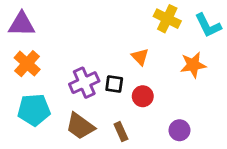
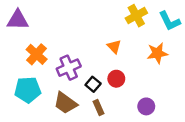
yellow cross: (167, 19) -> (136, 16), turned 35
orange cross: (27, 64) -> (37, 54), moved
black square: (114, 84) -> (93, 84), moved, turned 32

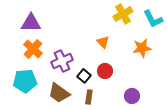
purple triangle: (18, 20) -> (31, 23), moved
brown rectangle: (99, 108) -> (89, 97), turned 32

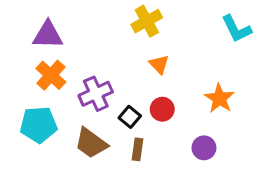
yellow cross: (123, 14) -> (147, 21), moved
orange star: (142, 48) -> (219, 98), moved, turned -30

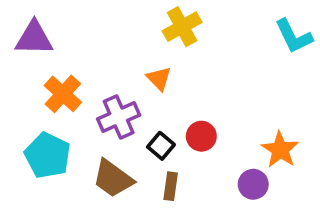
purple triangle: (48, 35) -> (34, 38), moved
orange triangle: (159, 64) -> (159, 79), moved
orange star: (219, 98) -> (280, 150), moved
cyan pentagon: (39, 125) -> (48, 155), turned 30

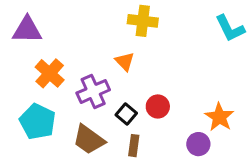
yellow cross: (182, 27) -> (143, 21), turned 36

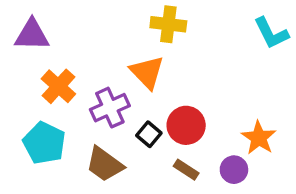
orange triangle: (125, 61) -> (147, 72), size x1.5
red circle: (158, 106) -> (186, 125), size x1.4
brown rectangle: (134, 146) -> (186, 170), moved, turned -65

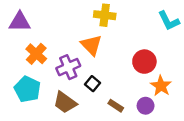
red circle: (186, 125) -> (144, 62), moved

